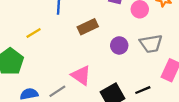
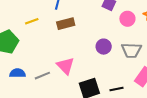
brown rectangle: (88, 27) -> (66, 24), moved

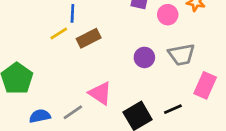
yellow line: (32, 21) -> (59, 34), moved

